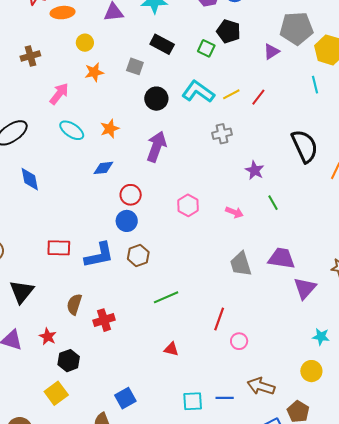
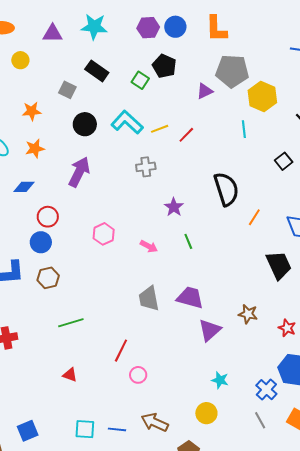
orange star: (94, 72) -> (32, 111), moved
blue square: (125, 398) -> (28, 431), moved

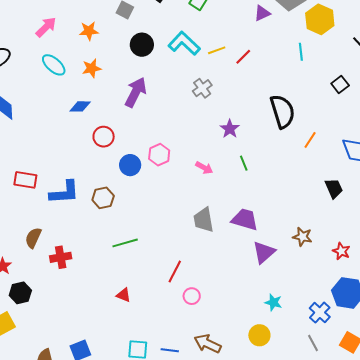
gray cross: (146, 167) -> (202, 88), turned -30
blue circle: (41, 242) -> (130, 165), moved
black trapezoid: (279, 265) -> (334, 188), size x0.7

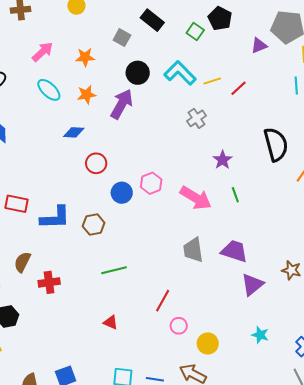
purple arrow: (136, 92) -> (122, 104), moved
pink arrow: (204, 168) -> (196, 198), size x1.8
yellow circle: (259, 335) -> (208, 343), moved

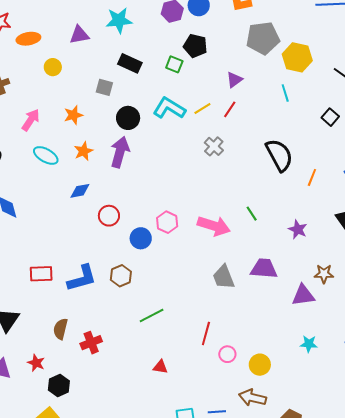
purple triangle: (259, 46) -> (234, 80), moved
gray cross: (196, 118) -> (214, 146), moved
purple star: (223, 160) -> (298, 229), moved
purple triangle: (252, 285) -> (303, 295), moved, turned 45

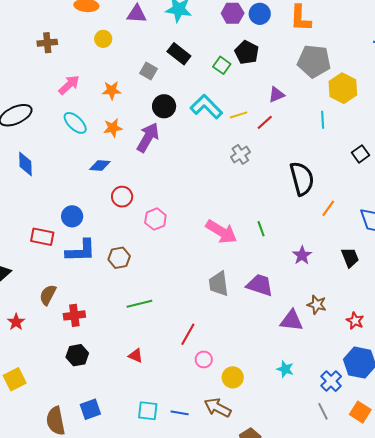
pink hexagon: (167, 222) -> (155, 219), moved
blue circle: (141, 238) -> (72, 216), moved
black hexagon: (59, 385) -> (77, 355), moved

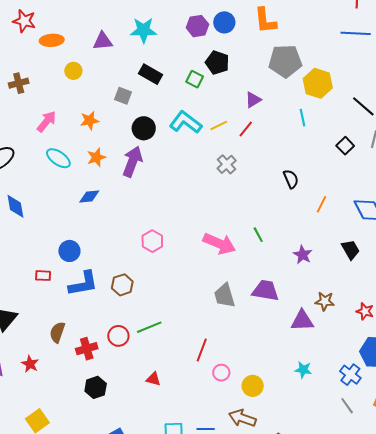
black semicircle: (302, 179) -> (291, 179), size x0.6
red circle: (122, 197) -> (118, 336), moved
red rectangle: (42, 237) -> (43, 276), size x0.7

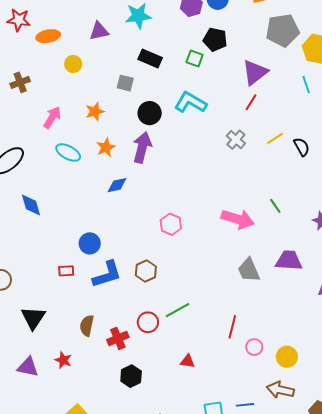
purple triangle: (253, 100) -> (255, 72), size x1.6
yellow line: (219, 126) -> (275, 138), moved
blue diamond: (89, 197) -> (117, 185), moved

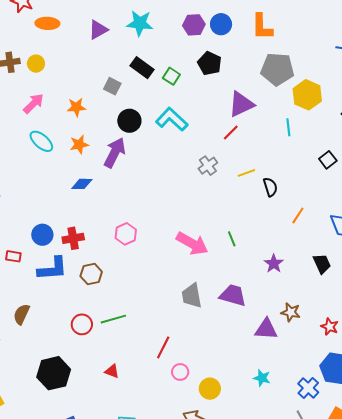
purple triangle: (99, 31) -> (98, 30), turned -30
green square: (195, 58) -> (171, 76), moved
yellow circle: (73, 64) -> (36, 64), moved
red cross: (118, 338) -> (73, 238), moved
black hexagon: (131, 376) -> (54, 373), size x1.5

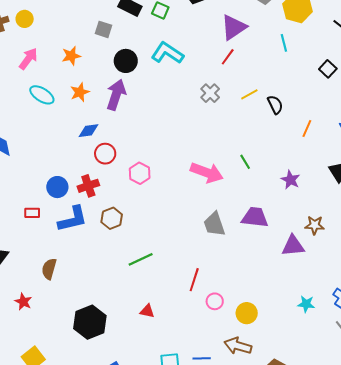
red circle: (82, 324) -> (105, 154), moved
cyan star: (262, 378) -> (306, 304), moved

